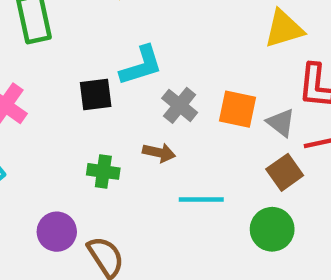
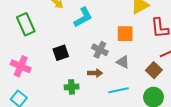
cyan L-shape: (141, 66) -> (83, 17), moved
orange square: (237, 109) -> (125, 34), moved
gray triangle: (281, 123) -> (123, 62), moved

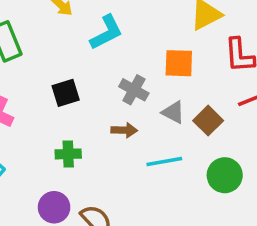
brown square: (154, 70) -> (208, 121), moved
green cross: (72, 87) -> (68, 154), moved

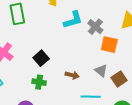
gray cross: (134, 90) -> (95, 27), moved
black square: (66, 93) -> (41, 58), moved, turned -35

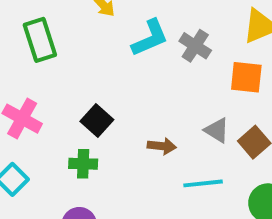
orange square: (109, 45) -> (246, 77), moved
green cross: (39, 82) -> (83, 164), moved

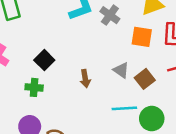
brown arrow: (162, 146) -> (85, 79), turned 72
cyan line: (203, 183) -> (124, 108), moved

